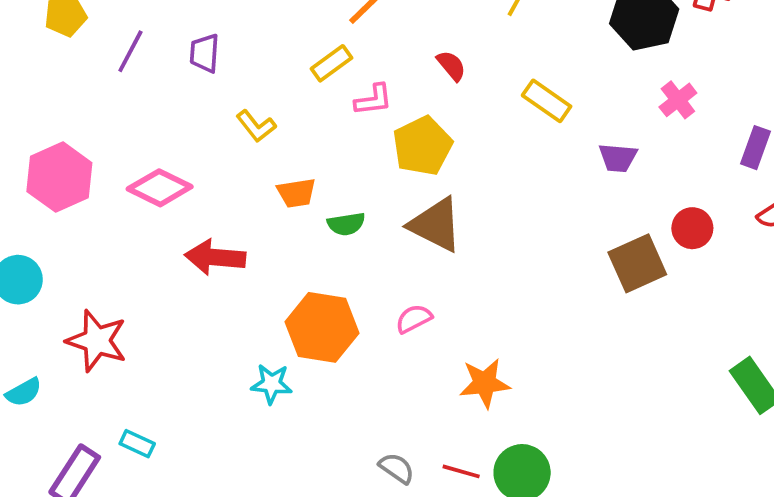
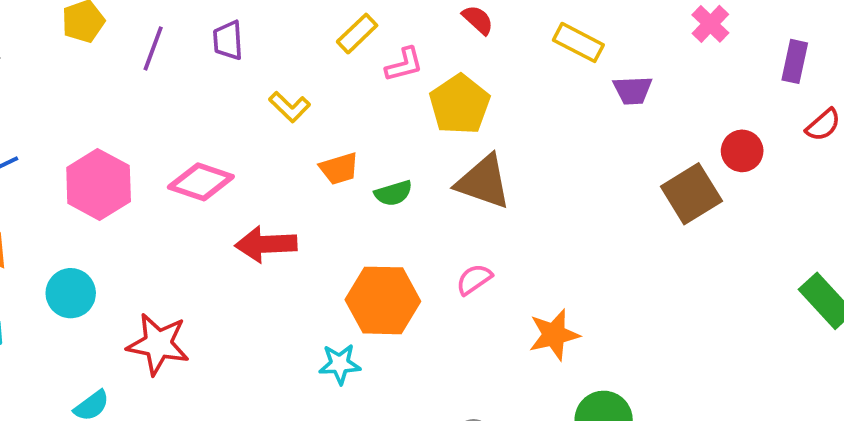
purple trapezoid: (618, 158) -> (633, 90), moved

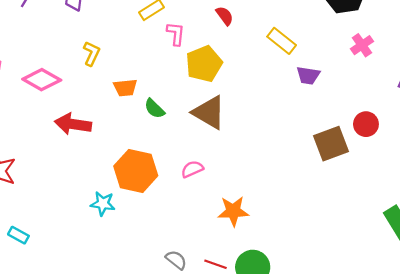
pink L-shape: (404, 65) -> (176, 34), turned -80
yellow L-shape: (290, 107) -> (92, 54), moved, turned -120
green semicircle: (393, 193) -> (154, 109), turned 50

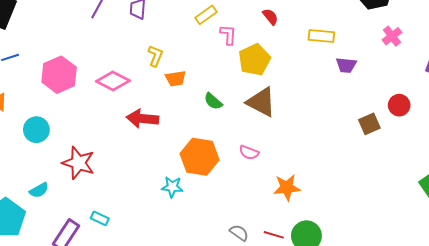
yellow rectangle: (282, 41) -> (321, 36), turned -30
orange trapezoid: (125, 88) -> (176, 79), moved
brown square: (331, 144) -> (369, 124), size x0.7
pink semicircle: (192, 169) -> (249, 153), turned -132

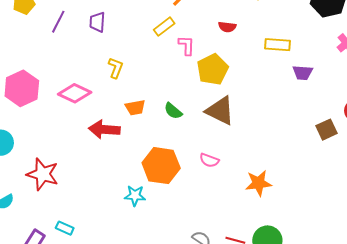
red semicircle: (270, 17) -> (227, 27), turned 138
orange trapezoid: (176, 79) -> (135, 108), moved
orange star: (287, 188) -> (258, 183), moved

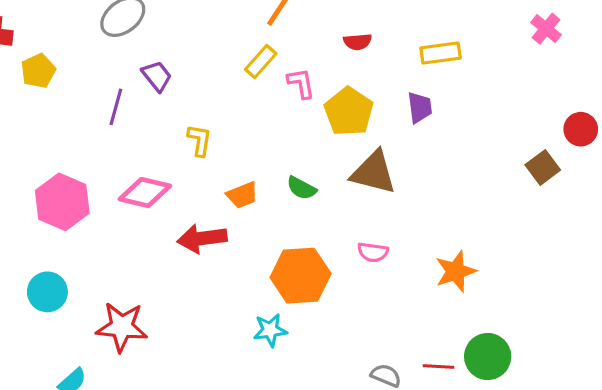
purple line: (58, 22) -> (116, 107), moved
purple trapezoid: (97, 22) -> (157, 76), turned 150
purple trapezoid: (303, 73) -> (420, 107), moved, turned -90

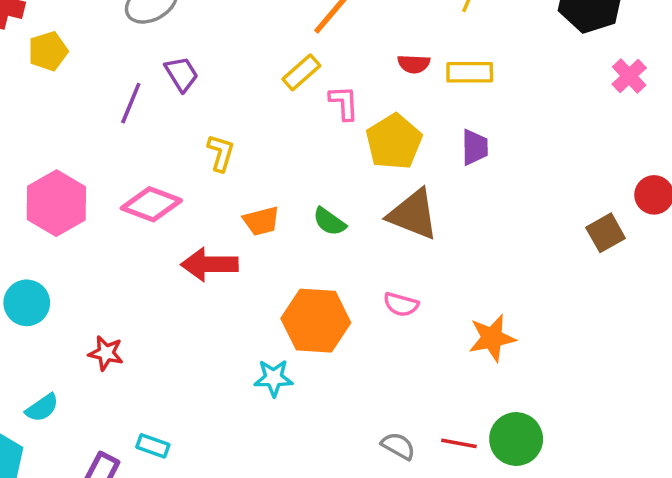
yellow rectangle: (441, 53) -> (470, 72), moved
red star: (122, 327) -> (106, 353), size x0.6

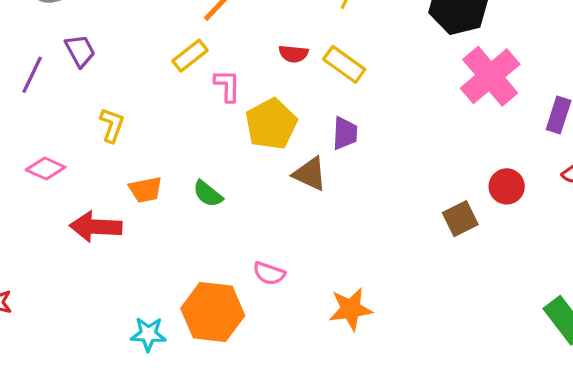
yellow rectangle: (470, 72) -> (344, 64), turned 33
pink cross: (629, 76) -> (490, 76), size x1.8
pink diamond: (151, 204) -> (46, 169), size x0.7
brown triangle: (413, 214) -> (310, 174), moved, size x0.7
orange hexagon: (316, 321) -> (213, 312), moved

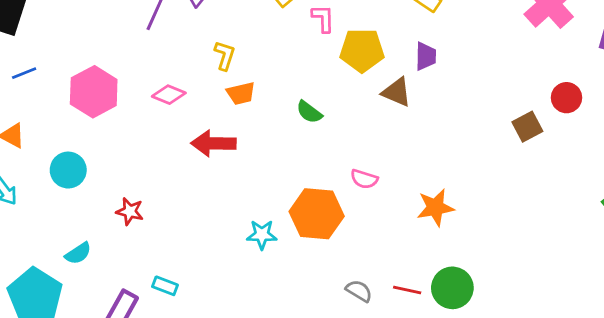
yellow pentagon: (271, 124) -> (362, 50), turned 30
orange trapezoid: (145, 190) -> (241, 93), moved

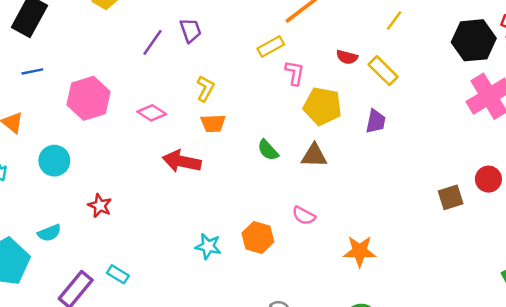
brown triangle: (397, 92) -> (314, 155), moved, turned -32
orange hexagon: (317, 214) -> (258, 238), size x0.7

